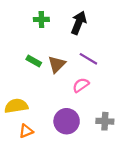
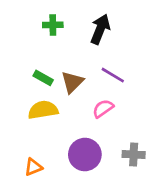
yellow semicircle: (16, 106) -> (43, 110), moved

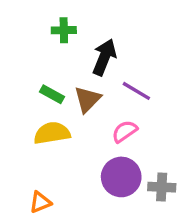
black arrow: (100, 29) -> (104, 57), moved
purple circle: (85, 155) -> (121, 177), moved

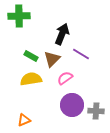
green cross: (64, 30) -> (19, 16), moved, size x1.5
pink semicircle: (125, 131) -> (65, 78), moved

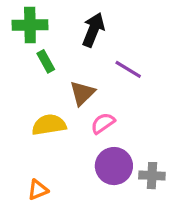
black arrow: (62, 34) -> (93, 30), moved
purple line: (81, 54) -> (128, 69), moved
green rectangle: (31, 56) -> (46, 61), moved, turned 32

